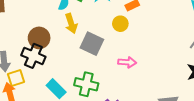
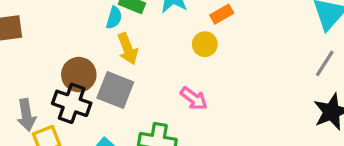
gray square: (92, 44) -> (115, 90), moved
pink arrow: (127, 62) -> (194, 98), moved, turned 36

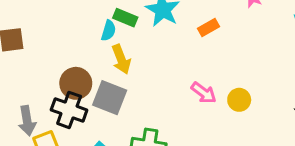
yellow circle: (205, 44) -> (239, 100), moved
pink arrow: (194, 98) -> (204, 93), moved

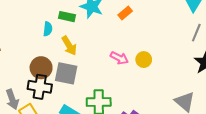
cyan semicircle: (109, 31) -> (48, 29), moved
pink arrow: (204, 93) -> (119, 58), moved
yellow circle: (239, 100) -> (144, 60), moved

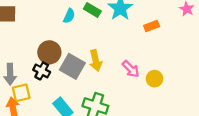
yellow arrow: (69, 46) -> (96, 60), moved
black cross: (40, 87) -> (42, 71), size x0.7

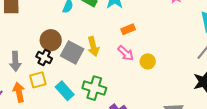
orange rectangle: (152, 26) -> (128, 29), moved
yellow square: (21, 93) -> (38, 80), moved

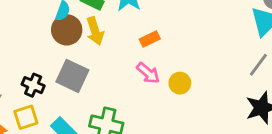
brown circle: (51, 40) -> (67, 30), moved
yellow arrow: (93, 46) -> (95, 31), moved

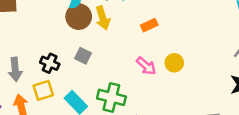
pink arrow: (148, 73) -> (146, 66), moved
gray square: (72, 76) -> (83, 56), size x0.6

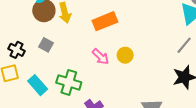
orange rectangle: (149, 25) -> (105, 21), size x1.6

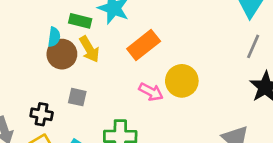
yellow circle: (125, 55) -> (182, 81), size x1.5

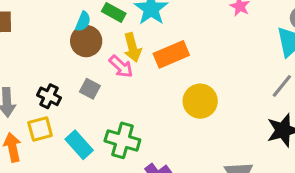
yellow arrow: (89, 49) -> (132, 47), moved
pink arrow: (151, 92) -> (121, 67), moved

